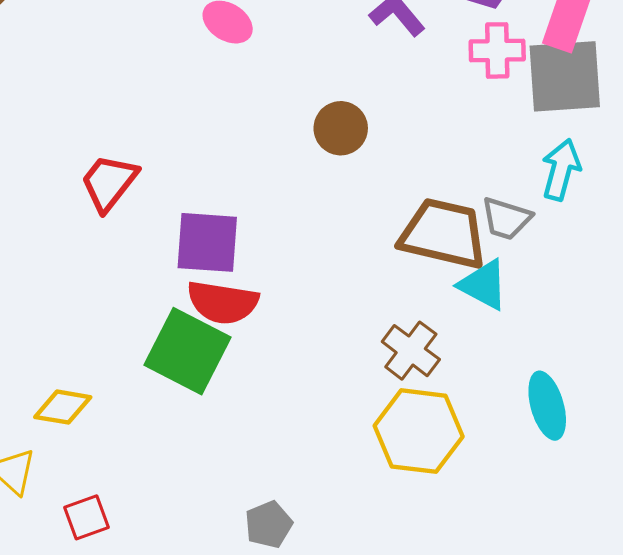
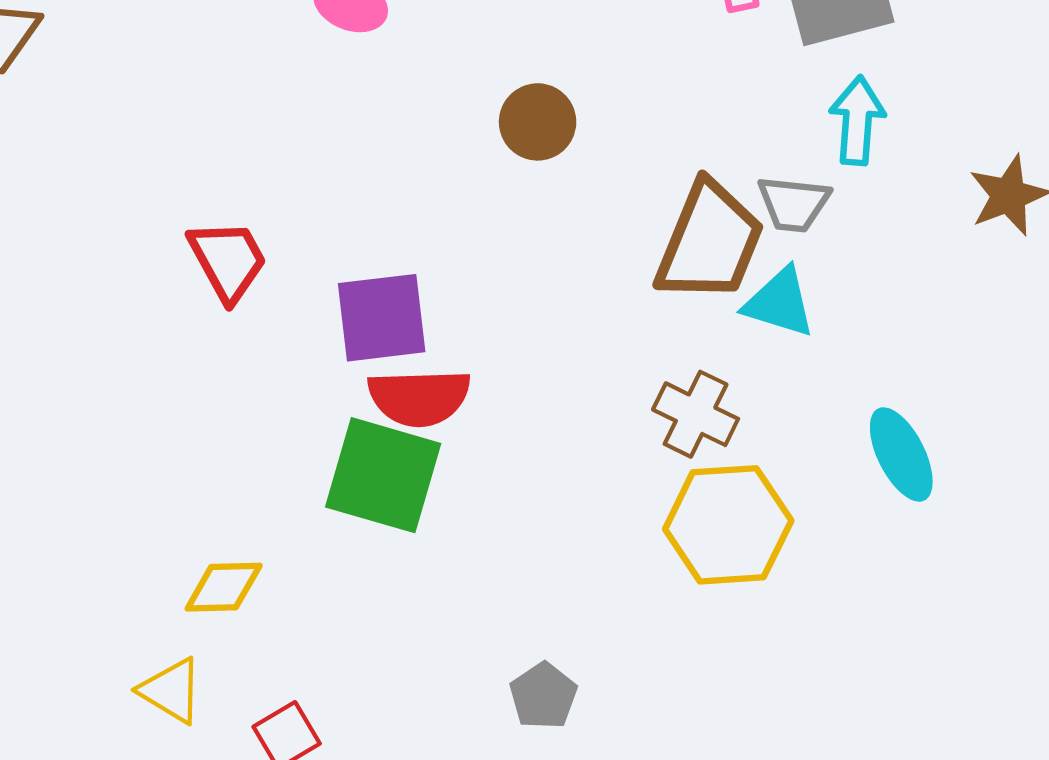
red trapezoid: (109, 183) -> (228, 260), turned 124
brown trapezoid: (443, 234) -> (710, 242), turned 110

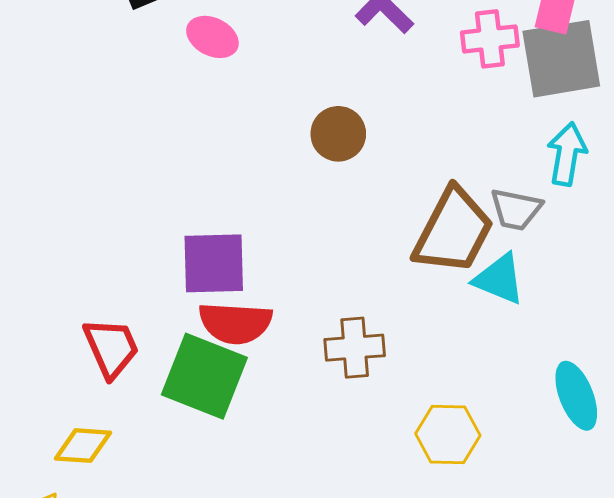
red trapezoid: (228, 260) -> (111, 348), moved
brown cross: (696, 414) -> (355, 348), moved, turned -36
yellow hexagon: (728, 525) -> (448, 435), size x0.7

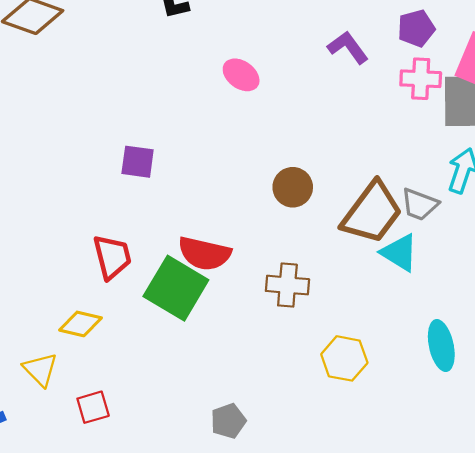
pink ellipse: (212, 37) -> (241, 75), moved
brown circle: (338, 134) -> (293, 187), moved
purple square: (214, 263) -> (138, 162), moved, size x0.7

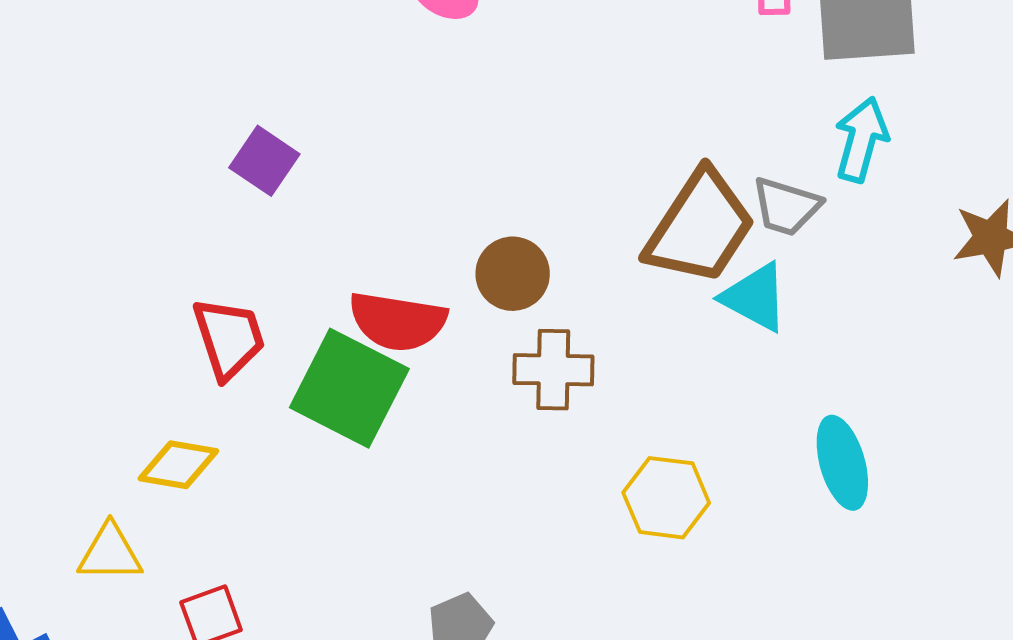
purple square: (138, 162) -> (264, 161), turned 30
brown circle: (293, 187) -> (513, 274), moved
yellow triangle: (40, 370) -> (110, 553), turned -42

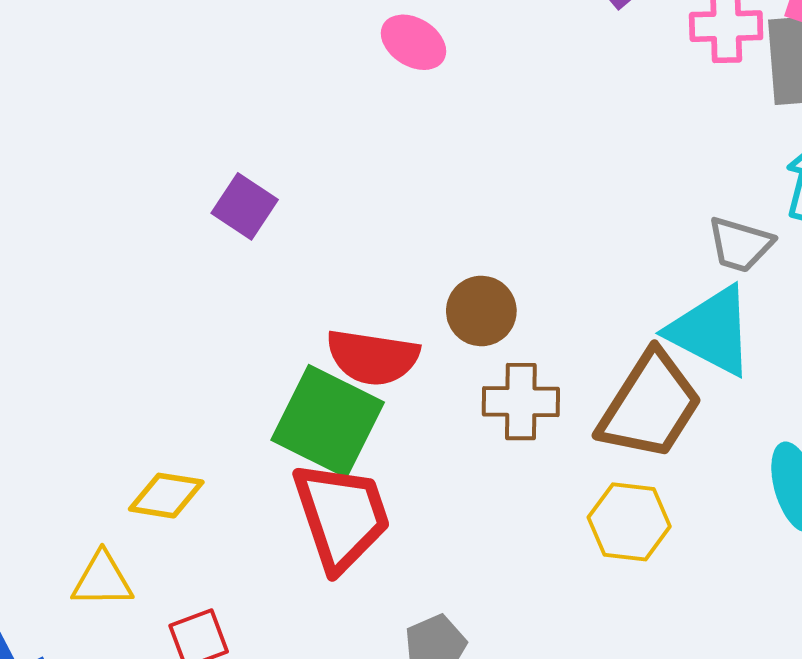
brown trapezoid: (700, 227) -> (650, 406), moved
cyan triangle: (755, 297) -> (711, 331), size x1.4
red trapezoid: (229, 338) -> (341, 516), moved, size x1.4

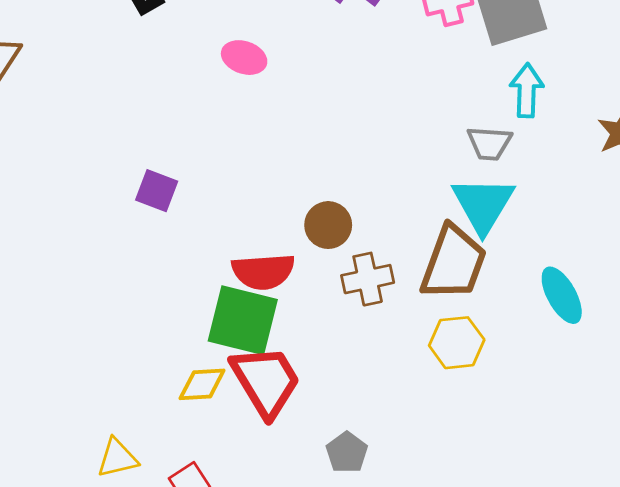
cyan triangle: (711, 331) -> (483, 205), turned 46
yellow diamond: (166, 496) -> (202, 384), moved

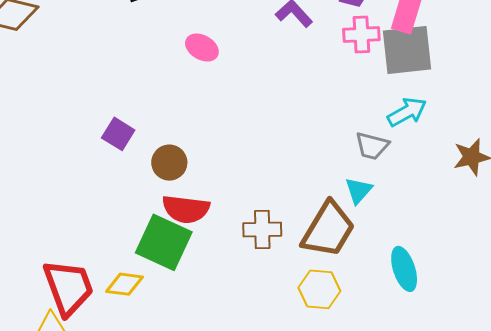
cyan arrow: (527, 90) -> (407, 112), turned 48
cyan triangle: (483, 205) -> (359, 190), size x0.6
brown circle: (328, 225) -> (169, 163), moved
red trapezoid: (266, 381) -> (68, 287), moved

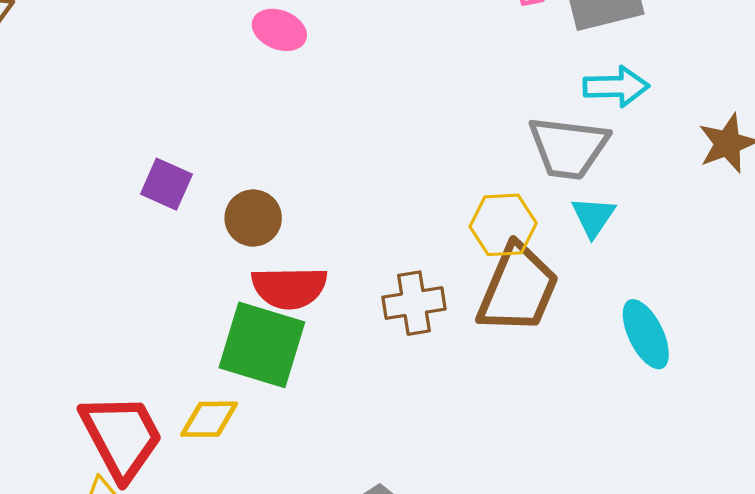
cyan arrow: (407, 112) -> (616, 87), turned 36
gray trapezoid: (372, 146) -> (568, 148), size x1.5
cyan triangle: (359, 190) -> (593, 217), moved
yellow hexagon: (319, 289) -> (503, 225), moved

